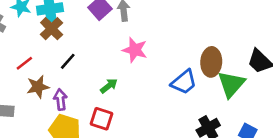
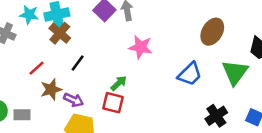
brown ellipse: (211, 62) -> (212, 32), moved, turned 32
purple arrow: (60, 100) -> (74, 100), turned 126
red square: (101, 119) -> (113, 103), moved

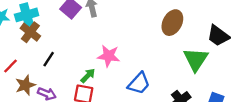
pink star: (141, 47) -> (109, 56), moved
blue trapezoid: (190, 74) -> (139, 83), moved

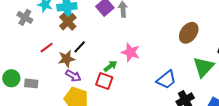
blue trapezoid: (139, 83) -> (166, 80), moved
brown star: (25, 85) -> (66, 59), moved

